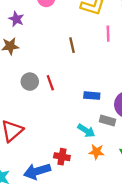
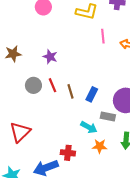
purple star: (16, 19) -> (50, 57), moved
brown line: (72, 45) -> (71, 91), moved
blue rectangle: (92, 96) -> (92, 94), turned -64

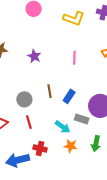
pink line: (103, 36) -> (74, 58), moved
gray circle: (33, 85) -> (24, 99), moved
red line: (53, 85) -> (29, 122), moved

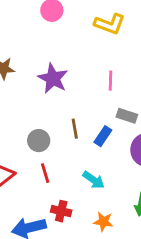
purple star: (34, 56) -> (53, 78), size x1.5
gray rectangle: (82, 119) -> (127, 116), moved
orange star: (71, 146) -> (103, 222), moved

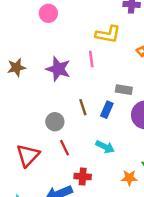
yellow L-shape: (110, 24) -> (108, 34), moved
pink line: (111, 81) -> (91, 59), moved
orange star: (103, 222) -> (129, 178), moved

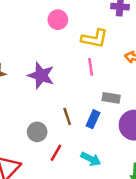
pink circle: (48, 13) -> (58, 20), moved
pink line: (91, 59) -> (91, 67), moved
red line: (65, 148) -> (56, 153), moved, turned 56

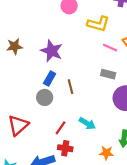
pink line: (91, 67) -> (110, 48), moved, turned -64
blue rectangle: (93, 119) -> (50, 78), moved
red line: (56, 153) -> (61, 128), moved

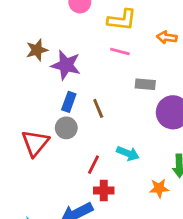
brown star: (14, 46) -> (37, 50), moved
pink line: (110, 48) -> (120, 52), moved
red triangle: (18, 125) -> (35, 143), moved

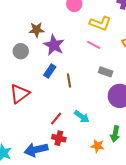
gray circle: (66, 128) -> (21, 51), moved

